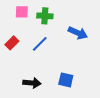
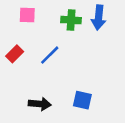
green cross: (45, 16) -> (71, 20), moved
blue arrow: (78, 33) -> (99, 18), moved, turned 72

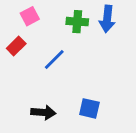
pink square: (27, 15) -> (30, 16), turned -30
red rectangle: (15, 54) -> (16, 46), moved

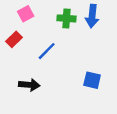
blue square: (89, 108) -> (92, 80), moved
black arrow: (43, 112) -> (29, 85), moved

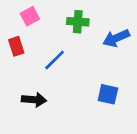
blue arrow: (92, 16) -> (116, 38), moved, turned 60
red rectangle: (14, 39) -> (16, 46), turned -63

